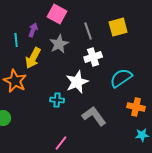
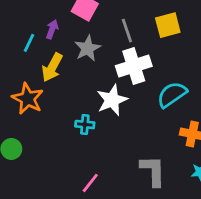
cyan line: (16, 40) -> (29, 43), turned 32
white cross: (93, 57) -> (134, 66), size x1.4
gray L-shape: (94, 116) -> (153, 171), moved, turned 35

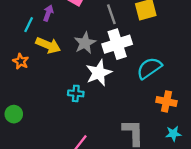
gray star: (88, 48) -> (85, 43), moved
yellow arrow: (52, 67) -> (48, 45), turned -95
orange star: (28, 99) -> (21, 61), moved, size x0.6

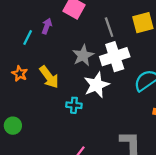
yellow arrow: (48, 45) -> (49, 77), moved, turned 30

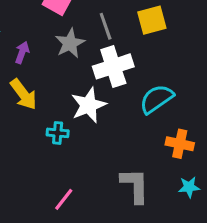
purple arrow: (47, 26) -> (22, 53), moved
gray star: (83, 55) -> (70, 43), moved

